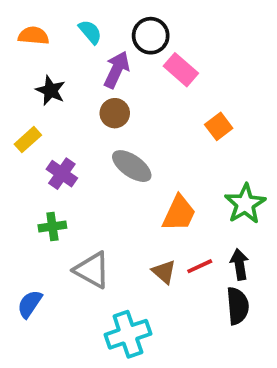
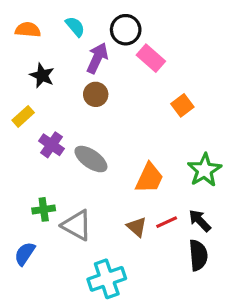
gray ellipse: (132, 166) -> (91, 159), moved
green cross: (52, 227) -> (44, 209), moved
black arrow: (239, 264) -> (200, 221), turned -35

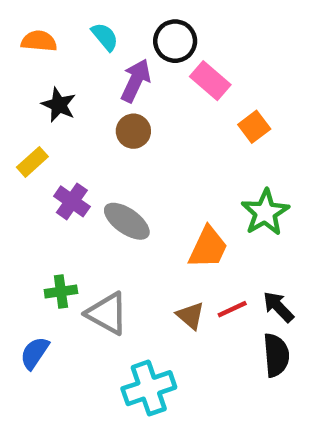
orange square: (182, 105) -> (254, 127), moved
green star: (204, 170) -> (265, 212), moved

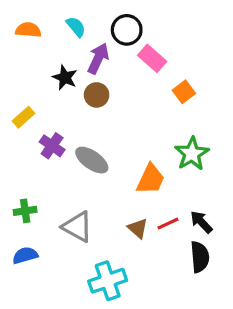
black star: (59, 105) -> (65, 77), moved
green cross: (61, 291) -> (25, 211), moved
blue semicircle: (35, 353) -> (25, 255), turned 40

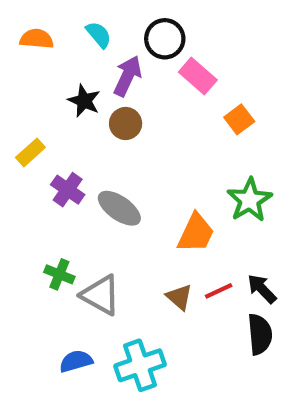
green cross: (25, 211) -> (59, 274), moved, turned 30
blue semicircle: (25, 255) -> (76, 361), moved

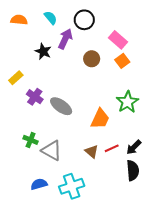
pink rectangle: (198, 76) -> (118, 40), moved
brown circle: (126, 124) -> (92, 59), moved
black arrow: (262, 289) -> (134, 147), turned -91

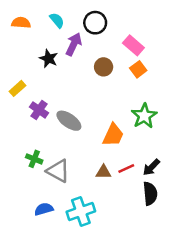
brown triangle: (92, 151) -> (104, 172), turned -40

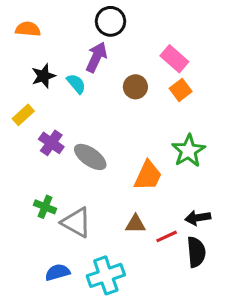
cyan semicircle: (57, 20) -> (76, 84), moved
black circle: (95, 23) -> (110, 21), moved
black star: (49, 59) -> (43, 76), moved, turned 30
black arrow: (151, 167) -> (198, 218), turned 36
red line: (126, 168) -> (167, 236), moved

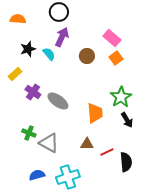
black circle: (110, 21) -> (59, 12), moved
orange trapezoid: (148, 176) -> (95, 113), turned -30
black arrow: (198, 218) -> (127, 120), moved, turned -112

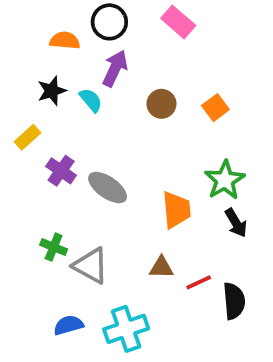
orange semicircle: (18, 19) -> (65, 41), moved
pink rectangle: (112, 38) -> (178, 22), moved

